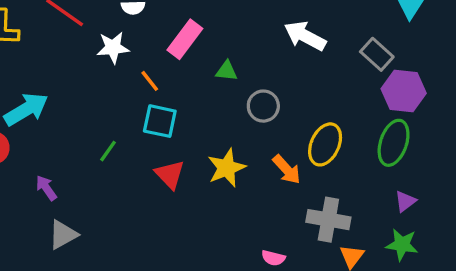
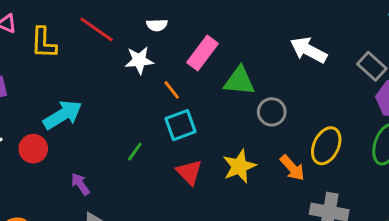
green triangle: (227, 71) -> (239, 81), size x1.6
cyan square: (160, 121) -> (180, 125), turned -32

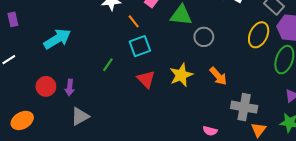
yellow ellipse: (326, 146) -> (259, 35), moved
red circle: (33, 149) -> (46, 86), moved
purple arrow: (80, 184) -> (70, 87), turned -140

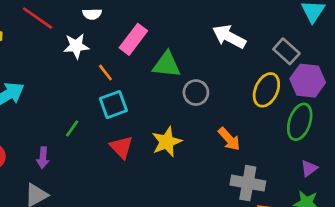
orange arrow: (218, 76) -> (229, 139), moved
purple arrow: (70, 87) -> (43, 158), moved

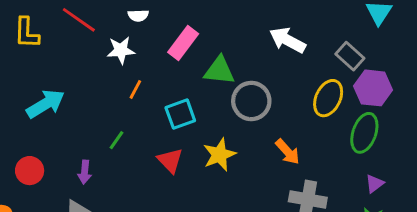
orange line: (105, 73) -> (135, 89), moved, turned 66
gray circle: (196, 93) -> (251, 101), size x1.4
cyan square: (113, 105) -> (180, 114), moved

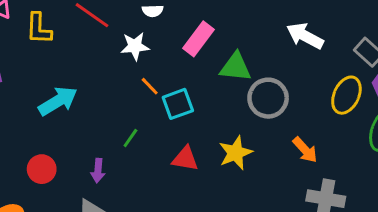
orange line: (135, 89) -> (150, 86), turned -72
cyan square: (180, 114) -> (178, 104), moved
red triangle: (170, 160) -> (185, 159), turned -36

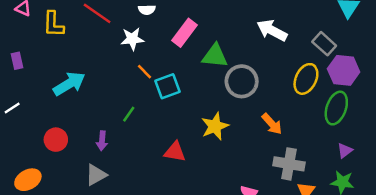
red triangle: (185, 159) -> (175, 152), moved

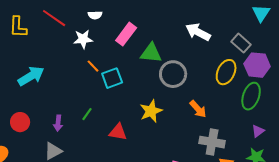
green line: (129, 114) -> (87, 114), moved

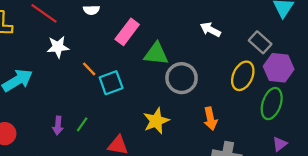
white arrow: (198, 32) -> (210, 30), size x0.7
white star: (83, 39) -> (58, 47), moved
orange arrow: (198, 109) -> (210, 119), turned 30
purple arrow: (58, 123) -> (58, 126), moved

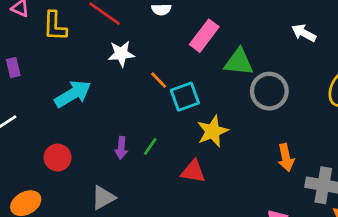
orange arrow: (210, 119) -> (286, 158), moved
yellow star: (156, 121) -> (213, 131), moved

